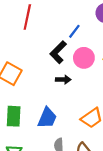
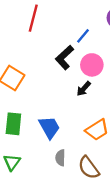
black arrow: (63, 80) -> (84, 89), moved, turned 128
blue trapezoid: (47, 118) -> (49, 127), turned -55

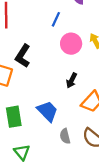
black L-shape: (65, 58) -> (23, 56), moved
black arrow: (84, 89) -> (72, 80), moved

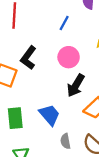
pink circle: (71, 44) -> (69, 57), moved
black arrow: (72, 80) -> (76, 85), size x1.5

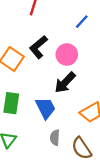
pink circle: (69, 57) -> (67, 55), moved
black arrow: (76, 85) -> (65, 83), moved

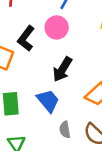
pink circle: (67, 55) -> (57, 27), moved

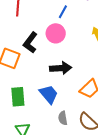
black arrow: (62, 69) -> (61, 68), turned -125

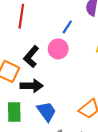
black arrow: (61, 68) -> (32, 86), moved

